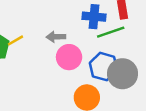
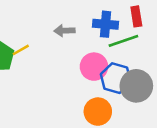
gray arrow: (56, 37) -> (64, 31), moved
pink circle: (69, 57) -> (94, 67), moved

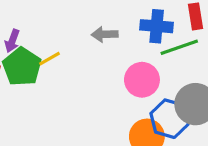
blue hexagon: (116, 78) -> (170, 119), moved

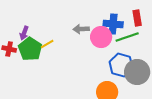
pink circle: (142, 80) -> (101, 37), moved
blue hexagon: (170, 119) -> (121, 65), moved

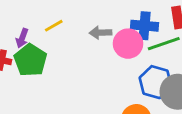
yellow line: (47, 44) -> (54, 26), moved

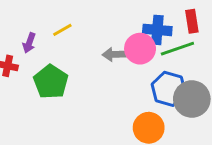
gray arrow: (101, 33) -> (114, 54), moved
green pentagon: (30, 60) -> (51, 82), moved

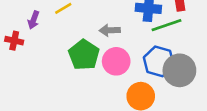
pink circle: (140, 49) -> (116, 61), moved
green pentagon: (51, 82) -> (84, 55), moved

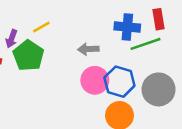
green pentagon: (84, 55) -> (28, 56), moved
blue hexagon: (159, 61) -> (119, 82), moved

